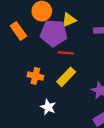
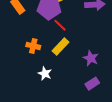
red line: (66, 53) -> (60, 25), turned 40

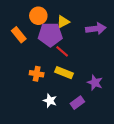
yellow rectangle: (61, 46) -> (64, 73), turned 72
purple rectangle: (92, 84) -> (77, 103), moved

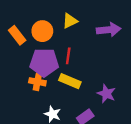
orange circle: (38, 16) -> (42, 31), moved
purple pentagon: (50, 35) -> (44, 62), moved
red line: (62, 51) -> (68, 56), turned 56

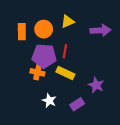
orange rectangle: (17, 35) -> (22, 32), turned 35

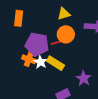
orange circle: (44, 29) -> (66, 34), moved
red line: (65, 51) -> (58, 42), turned 56
white star: (49, 101) -> (41, 62), moved

